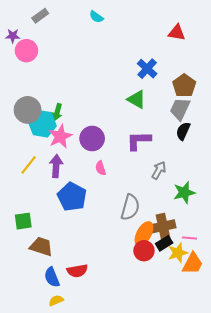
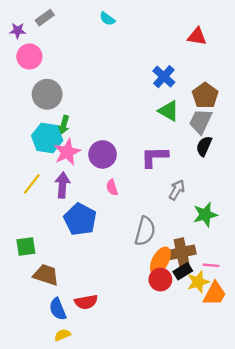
purple star: (13, 36) -> (18, 31), moved
green triangle: (137, 99) -> (169, 111), moved
gray circle: (28, 110) -> (47, 94), moved

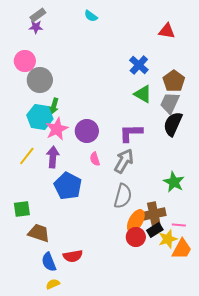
purple star: (18, 31) -> (36, 27), moved
pink circle: (29, 57) -> (25, 61), moved
black semicircle: (204, 146) -> (173, 124), size x1.4
gray arrow: (177, 190) -> (124, 161), moved, size x1.4
green star: (205, 215) -> (174, 182), turned -30

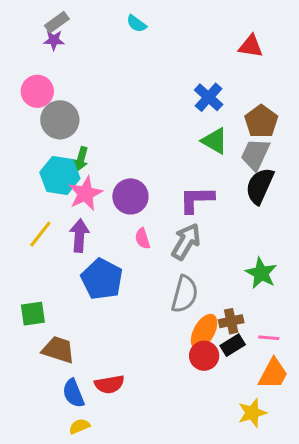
brown cross: (154, 214) -> (231, 321), size x0.7
yellow star: (168, 239) -> (252, 413), moved

